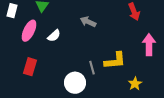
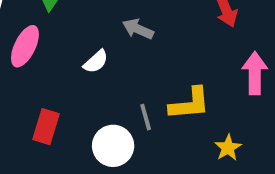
white semicircle: (54, 36) -> (96, 62), moved
red rectangle: (30, 67) -> (46, 127), moved

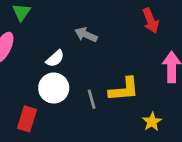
red rectangle: (46, 127) -> (27, 119), moved
white circle: (113, 146) -> (54, 88), moved

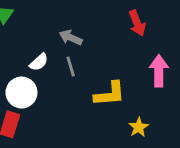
white circle: (54, 88) -> (21, 93), moved
gray line: (92, 99) -> (71, 66), moved

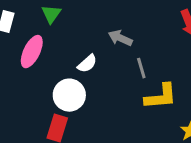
gray line: (71, 66) -> (141, 68), moved

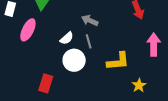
gray line: (141, 68) -> (89, 41), moved
white circle: (69, 95) -> (74, 60), moved

